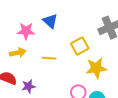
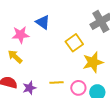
yellow arrow: (18, 53) -> (15, 57), turned -119
yellow line: (49, 58) -> (57, 82), moved

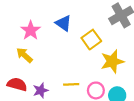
blue triangle: (43, 22) -> (63, 23), moved
pink star: (21, 35) -> (31, 30), turned -30

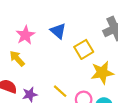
yellow line: (71, 84) -> (60, 91), turned 40

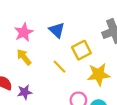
yellow arrow: (17, 59) -> (24, 57), moved
yellow line: (60, 91) -> (59, 67), moved

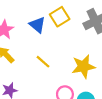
yellow square: (81, 50) -> (60, 17), moved

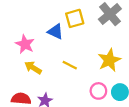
yellow square: (60, 17) -> (75, 18), turned 30

